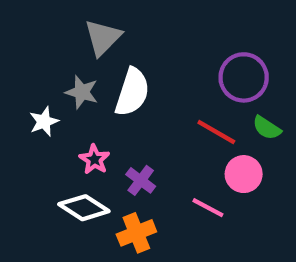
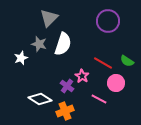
purple circle: (244, 77) -> (108, 21), moved
pink star: (94, 159) -> (82, 76), moved

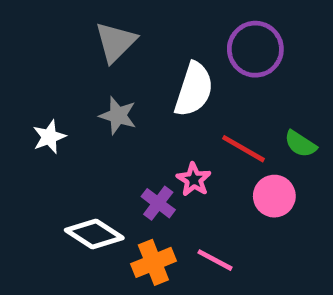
gray star: (39, 44) -> (118, 116), moved
white semicircle: (63, 44) -> (194, 89), moved
pink line: (99, 99) -> (215, 260), moved

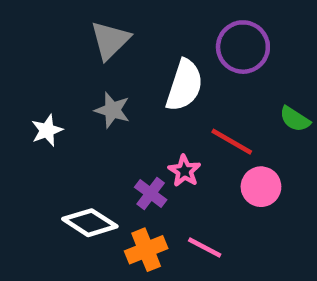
green semicircle: (300, 144) -> (295, 119), moved

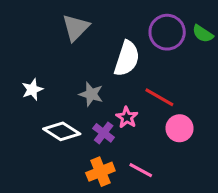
gray star: (112, 110) -> (91, 94), moved
green semicircle: (295, 119) -> (203, 34), moved
white diamond: (90, 223) -> (62, 131), moved

